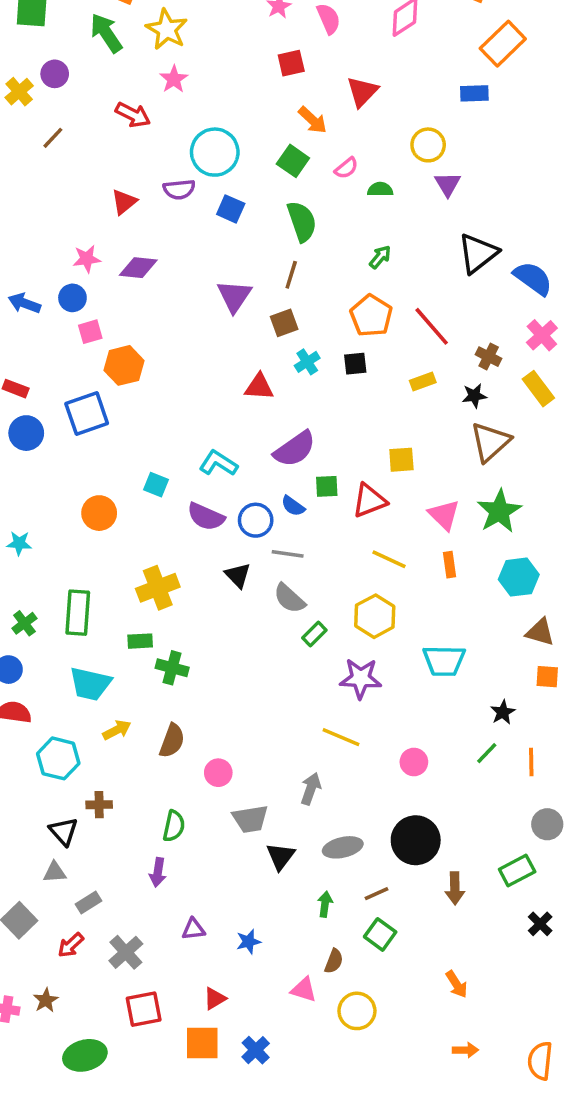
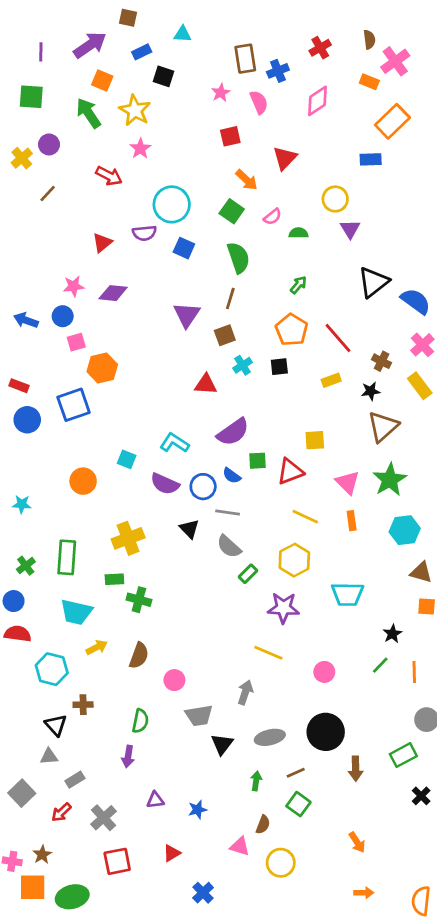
orange square: (202, 1043) -> (33, 887), moved

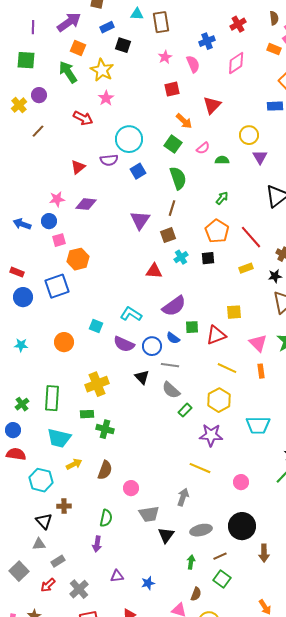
brown rectangle: (245, 59) -> (161, 22), moved
blue square: (184, 248) -> (138, 171), turned 35
cyan star: (22, 504) -> (21, 345), moved

